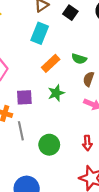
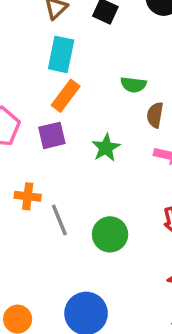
orange rectangle: (51, 63) -> (66, 96), moved
purple square: (24, 97) -> (52, 135), moved

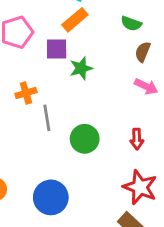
green star: (106, 148) -> (81, 68), moved
orange cross: (28, 196) -> (26, 93), turned -36

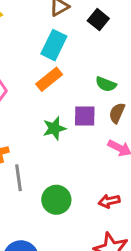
purple square: (57, 49) -> (85, 116), moved
red arrow: (137, 139) -> (109, 201), turned 78

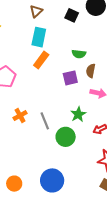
black square: (98, 20) -> (72, 15), moved
green star: (54, 128) -> (78, 114), moved
gray line: (19, 178) -> (45, 121), moved

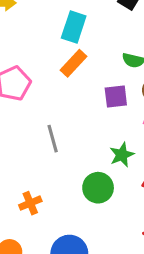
orange cross: (20, 116) -> (30, 203), moved
gray line: (45, 121) -> (53, 139), moved

